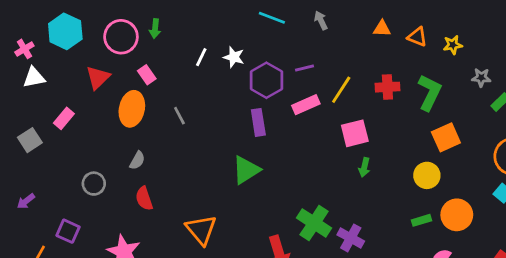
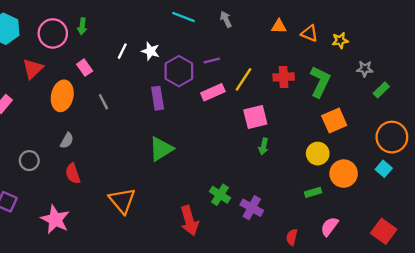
pink rectangle: (147, 75) -> (85, 68), moved
purple rectangle: (258, 122) -> (158, 98), moved
orange circle: (457, 215) -> (344, 174), moved
green cross: (314, 223) -> (220, 195), size x0.7

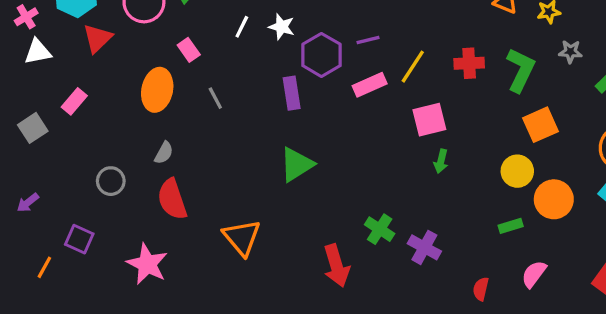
red triangle: (33, 69) -> (97, 38), moved
gray star: (365, 69) -> (570, 52), moved
red semicircle: (73, 174) -> (172, 199), size x1.4

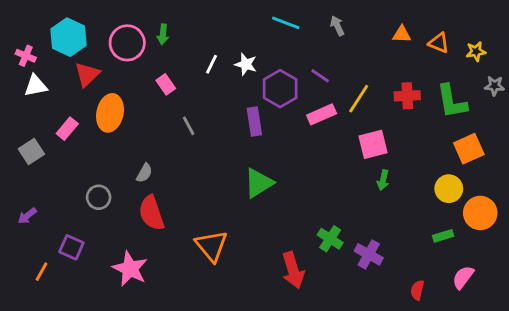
pink cross: (26, 17) -> (26, 56), turned -36
purple line: (368, 40) -> (320, 76), turned 48
green L-shape: (521, 70) -> (452, 101), turned 144
orange ellipse: (157, 90) -> (110, 113), moved

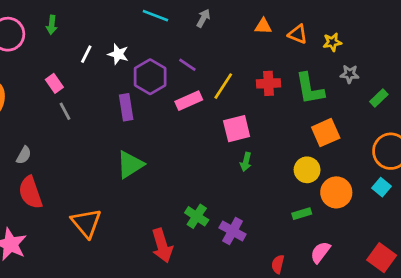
gray arrow: (337, 26) -> (203, 18), turned 54
green arrow: (163, 34) -> (52, 25), moved
pink rectangle: (166, 84) -> (54, 83), moved

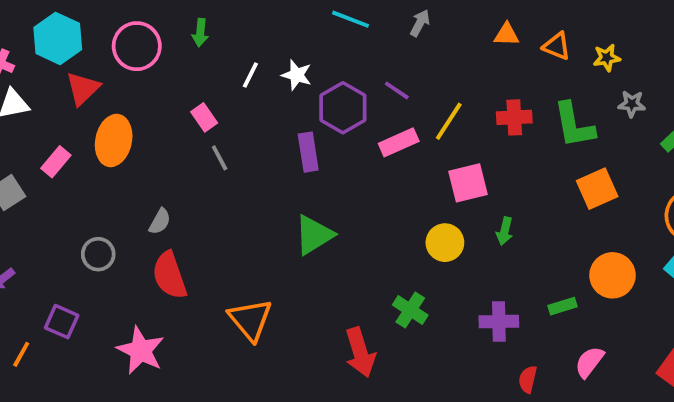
green arrow: (246, 162) -> (505, 231), moved
yellow circle: (307, 170) -> (445, 243), moved
purple cross: (233, 231) -> (499, 322), moved, turned -30

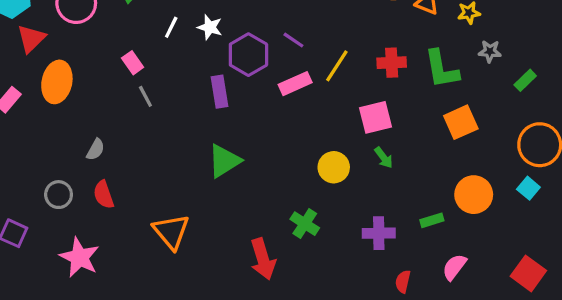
pink square: (468, 183) -> (376, 117), moved
green arrow: (505, 231) -> (384, 158), turned -50
gray circle: (98, 254) -> (59, 195), moved
red semicircle: (169, 275) -> (104, 195), size x0.7

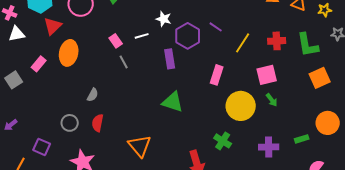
white line: (171, 27) -> (142, 36), moved, turned 48
pink rectangle: (295, 84) -> (217, 75), moved, turned -48
green triangle: (224, 161) -> (173, 102), turned 50
yellow circle: (334, 167) -> (241, 106), size x1.5
red semicircle: (104, 195) -> (98, 123), turned 30

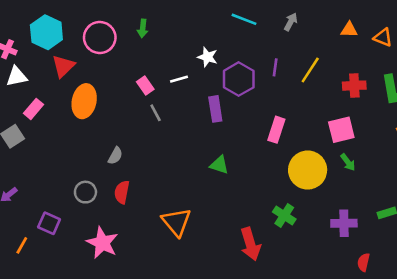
purple line: (216, 27) -> (275, 67), turned 64
yellow line: (243, 43) -> (310, 70), moved
pink rectangle: (39, 64) -> (33, 109), moved
green triangle: (173, 102) -> (219, 165), size x0.7

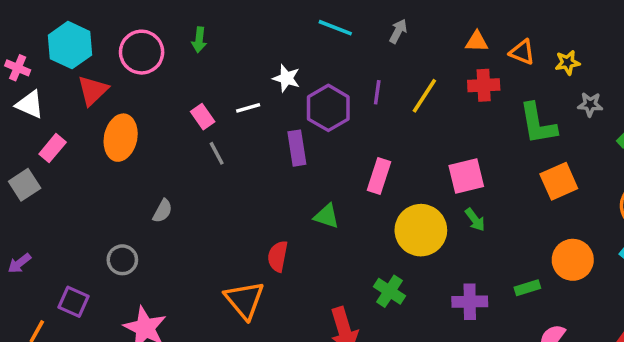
white triangle: (17, 76) -> (30, 104), turned 35
red cross: (354, 86) -> (484, 85), moved
green triangle: (219, 165) -> (327, 216), moved
red semicircle: (122, 192) -> (278, 256), moved

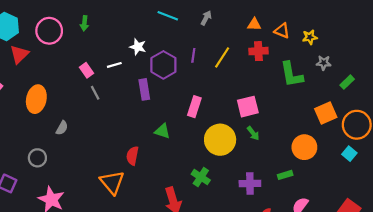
orange ellipse: (121, 138) -> (36, 99), moved
orange square: (559, 181) -> (326, 113), moved
orange circle: (573, 260) -> (304, 147), moved

